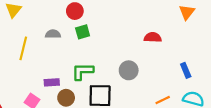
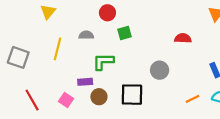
green square: (83, 32) -> (124, 33), moved
green L-shape: (83, 71) -> (103, 62), moved

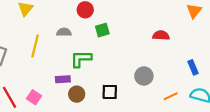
gray circle: (160, 70) -> (144, 76), moved
black square: (132, 95) -> (110, 92), size x0.7
pink square: (66, 100) -> (34, 97), moved

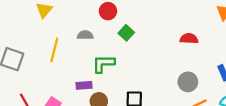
green square: (102, 30) -> (126, 33), turned -32
gray circle: (144, 76) -> (188, 82), moved

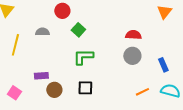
green L-shape: (103, 64) -> (83, 57), moved
gray circle: (188, 82) -> (132, 56), moved

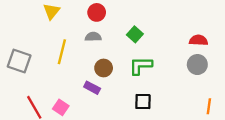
red circle: (62, 11) -> (97, 12), moved
purple rectangle: (41, 76) -> (92, 88), turned 32
brown circle: (54, 90) -> (104, 68), moved
orange line: (142, 92) -> (209, 106), turned -56

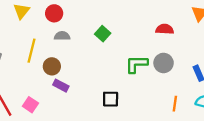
red circle: (97, 12) -> (54, 13), moved
red semicircle: (198, 40) -> (165, 29), moved
green L-shape: (141, 66) -> (136, 64), moved
brown circle: (104, 68) -> (52, 66), moved

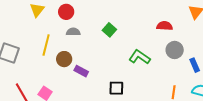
gray circle: (164, 63) -> (175, 50), moved
green L-shape: (136, 64) -> (139, 57), turned 35
purple rectangle: (61, 86) -> (81, 71), moved

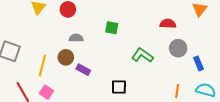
green square: (109, 30) -> (112, 28), turned -32
gray semicircle: (73, 32) -> (76, 38), moved
yellow line: (46, 45) -> (42, 66), moved

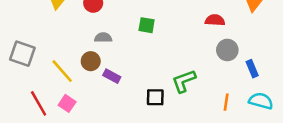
green L-shape: (142, 55) -> (184, 81), moved, turned -55
yellow line: (42, 66) -> (62, 71), turned -55

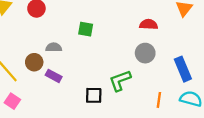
gray semicircle: (103, 38) -> (54, 47), moved
gray circle: (227, 50) -> (145, 53), moved
blue rectangle: (252, 69) -> (183, 69), size x1.5

